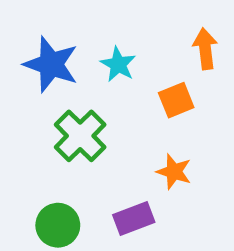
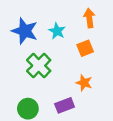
orange arrow: (205, 49) -> (89, 18), moved

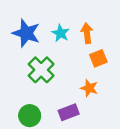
orange arrow: (89, 18) -> (87, 33), moved
orange square: (85, 48) -> (98, 58), moved

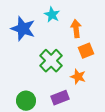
cyan star: (61, 33) -> (52, 15), moved
green cross: (41, 70) -> (51, 61), moved

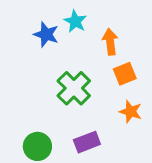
blue star: (23, 29) -> (46, 34), moved, size x0.7
orange star: (78, 77) -> (131, 112), moved

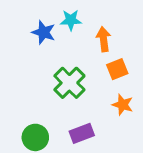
cyan star: (75, 21) -> (71, 20), turned -30

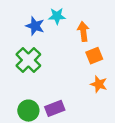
green cross: (69, 83) -> (28, 60), moved
purple rectangle: (82, 133) -> (55, 108), moved

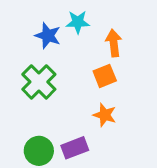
orange square: (94, 56) -> (105, 76), moved
orange star: (99, 84) -> (105, 115), moved

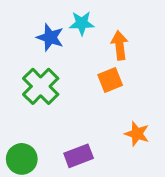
orange star: (105, 115) -> (137, 134), moved
green circle: (39, 151) -> (22, 159), moved

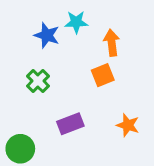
green cross: (41, 86) -> (38, 81), size x0.7
purple rectangle: (79, 156) -> (70, 124), moved

